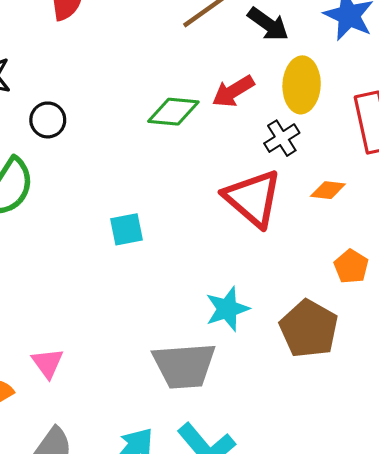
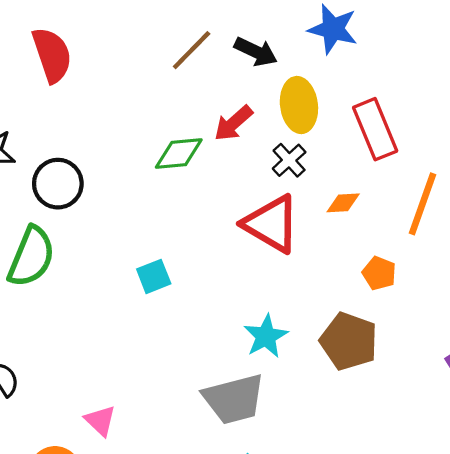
black circle: (48, 120) -> (58, 184), size x1.4

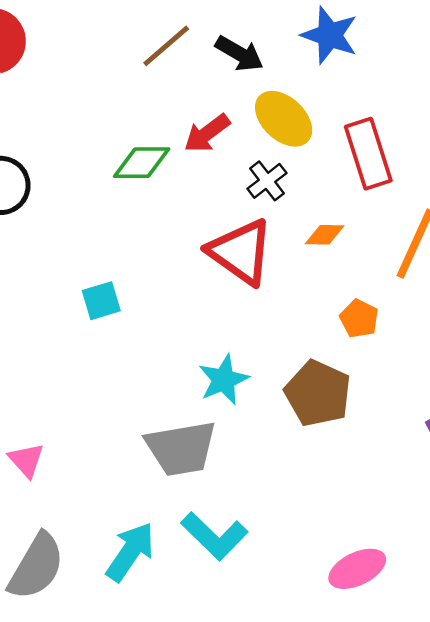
yellow ellipse: (299, 105) -> (284, 119), turned -44

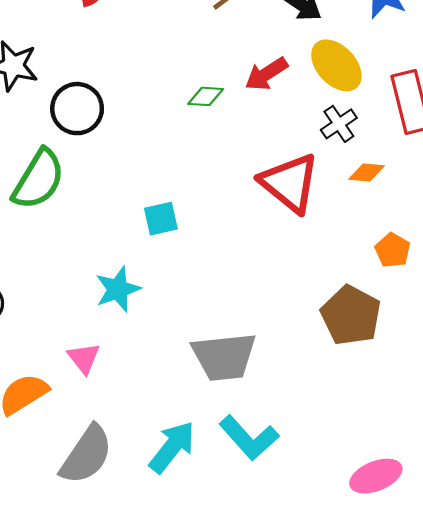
green diamond: (142, 163) -> (206, 96), size x0.7
black cross: (267, 181) -> (339, 124), moved
cyan star: (224, 380) -> (118, 289), moved

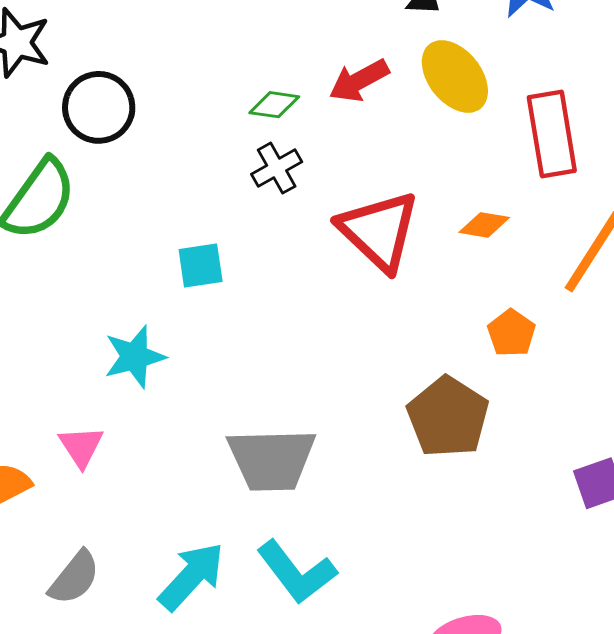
black cross: (339, 124) -> (277, 168), moved
gray semicircle: (86, 455) -> (74, 578), size x0.7

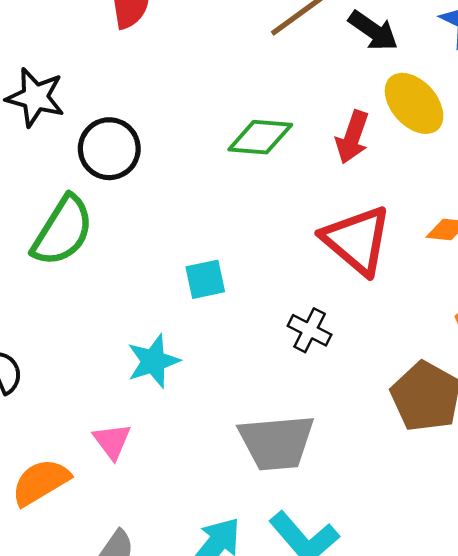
red arrow: (359, 81) -> (352, 137), moved, turned -39
green diamond: (274, 105) -> (260, 137), size x1.5
black cross: (277, 168) -> (310, 330), moved, turned -30

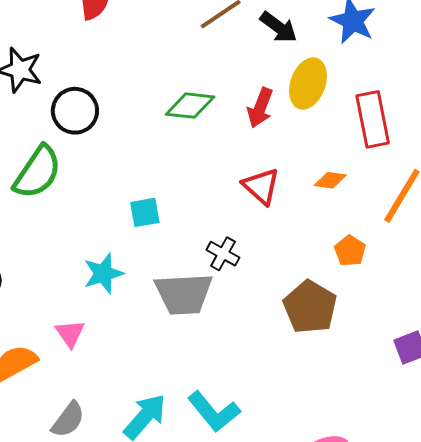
yellow ellipse: (414, 103) -> (308, 84), turned 60
red triangle: (357, 240) -> (261, 186), size x0.7
gray trapezoid: (277, 442) -> (184, 294), moved

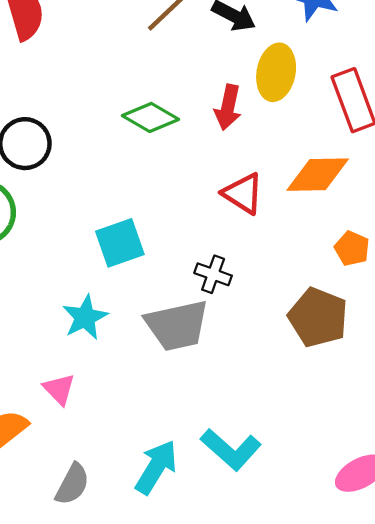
green diamond: (190, 106) -> (150, 117), turned 33
orange diamond: (330, 180) -> (318, 175), size x1.8
cyan square: (145, 212) -> (120, 243), size x1.4

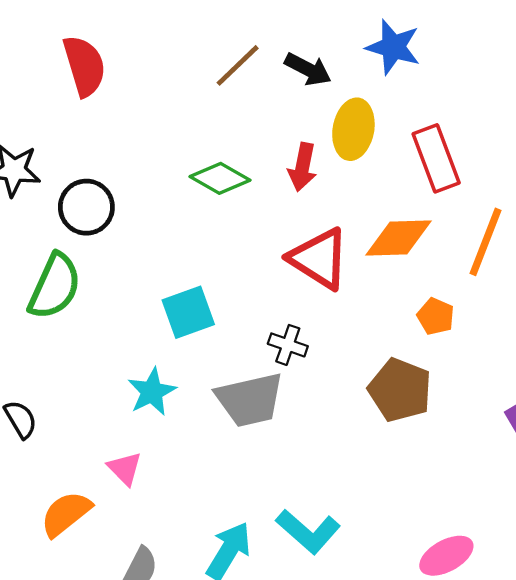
red triangle: (243, 193) -> (319, 259), size x1.4

